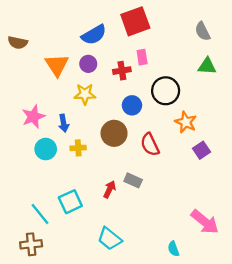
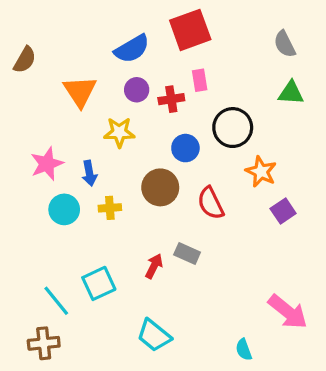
brown semicircle: (18, 43) -> (25, 60), turned -72
purple circle: (88, 64) -> (137, 90), moved

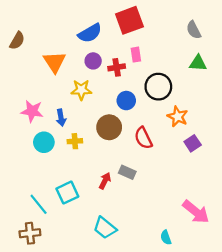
pink star: (47, 164) -> (32, 111), turned 30

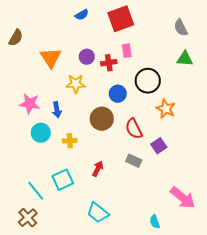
blue semicircle: (90, 33) -> (82, 15), moved, size x0.6
yellow cross: (75, 141) -> (70, 141), moved
purple square: (193, 143) -> (159, 146), moved
gray rectangle: (127, 172) -> (134, 161), moved
brown cross: (30, 233) -> (28, 218), turned -36

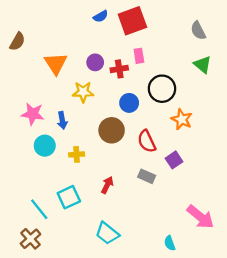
blue semicircle: (82, 15) -> (101, 16), moved
green triangle: (185, 59) -> (203, 65), turned 36

